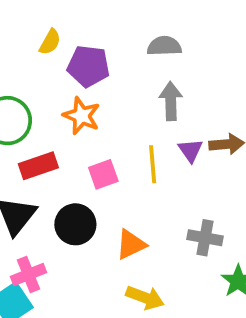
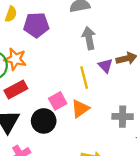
orange star: (82, 116) -> (15, 59), moved
pink square: (103, 174) -> (58, 101), moved
orange triangle: (131, 244) -> (80, 109), moved

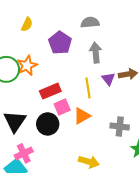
purple pentagon: (36, 25) -> (60, 43), moved, turned 30
orange star: (15, 59) -> (27, 66), turned 30
red rectangle: (16, 89) -> (50, 91), moved

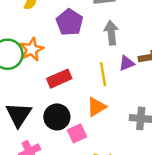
purple triangle: (108, 79) -> (127, 63), turned 48
pink square: (62, 107) -> (77, 133), moved

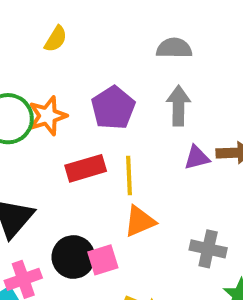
purple pentagon: (70, 22) -> (113, 108), moved
yellow line: (103, 74) -> (129, 175), moved
black circle: (57, 117) -> (73, 257), moved

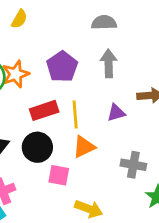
purple triangle: (197, 158) -> (116, 113), moved
black circle: (73, 257) -> (37, 147), moved
pink square: (103, 260) -> (59, 175), turned 30

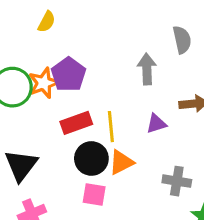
gray semicircle: (104, 23) -> (182, 40), moved, turned 80
purple pentagon: (62, 67) -> (69, 74), moved
black circle: (37, 147) -> (91, 158), moved

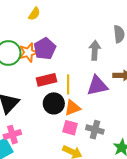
purple triangle: (156, 124) -> (97, 86), size x1.6
gray cross: (177, 181) -> (95, 130), moved
pink square: (94, 195) -> (70, 128), moved

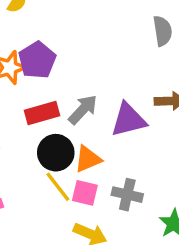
gray arrow: (95, 50) -> (83, 109), moved, turned 42
yellow line: (68, 84) -> (58, 187), moved, turned -36

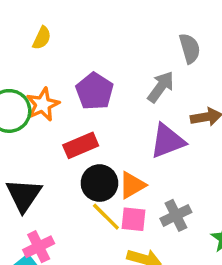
purple pentagon: (37, 60) -> (95, 91), moved
gray arrow: (83, 109) -> (161, 87), moved
gray cross: (127, 195) -> (176, 215), turned -32

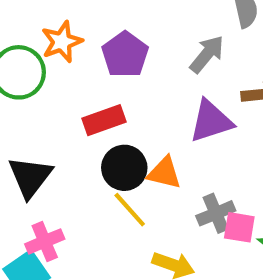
orange star: (43, 104) -> (62, 42), moved
orange triangle: (132, 185) -> (164, 173), turned 40
pink square: (134, 219) -> (239, 227), moved

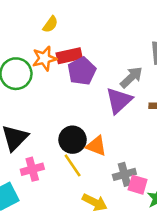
red rectangle: (104, 120) -> (69, 56), moved
purple triangle: (211, 121) -> (119, 100), moved, turned -32
pink cross: (45, 241) -> (32, 169), moved

